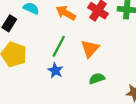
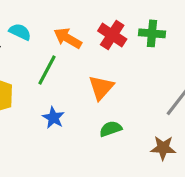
green line: (59, 46) -> (47, 70), moved

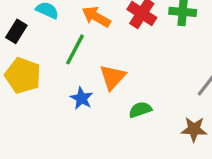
orange triangle: (101, 87) -> (113, 77), moved

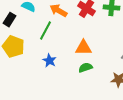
orange triangle: (113, 77) -> (83, 48), moved, turned 48

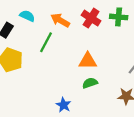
blue star: (49, 61) -> (64, 105), moved

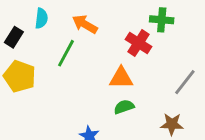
cyan semicircle: (27, 16) -> (41, 18), turned 72
red cross: (91, 18) -> (138, 43), moved

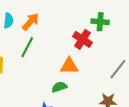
orange arrow: (85, 24) -> (31, 22), moved, turned 102
green semicircle: (124, 107) -> (59, 87), moved

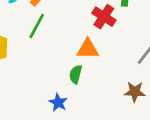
green semicircle: (59, 87) -> (76, 74), turned -56

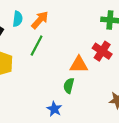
red cross: (104, 17) -> (102, 51), moved

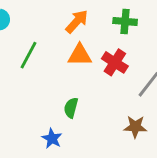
orange arrow: (40, 20) -> (77, 21), moved
orange triangle: (79, 64) -> (80, 55), moved

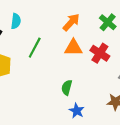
green cross: (125, 21) -> (108, 22), turned 35
blue star: (52, 138) -> (77, 111), moved

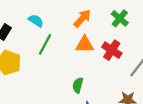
cyan semicircle: (16, 21) -> (36, 21), moved, turned -64

